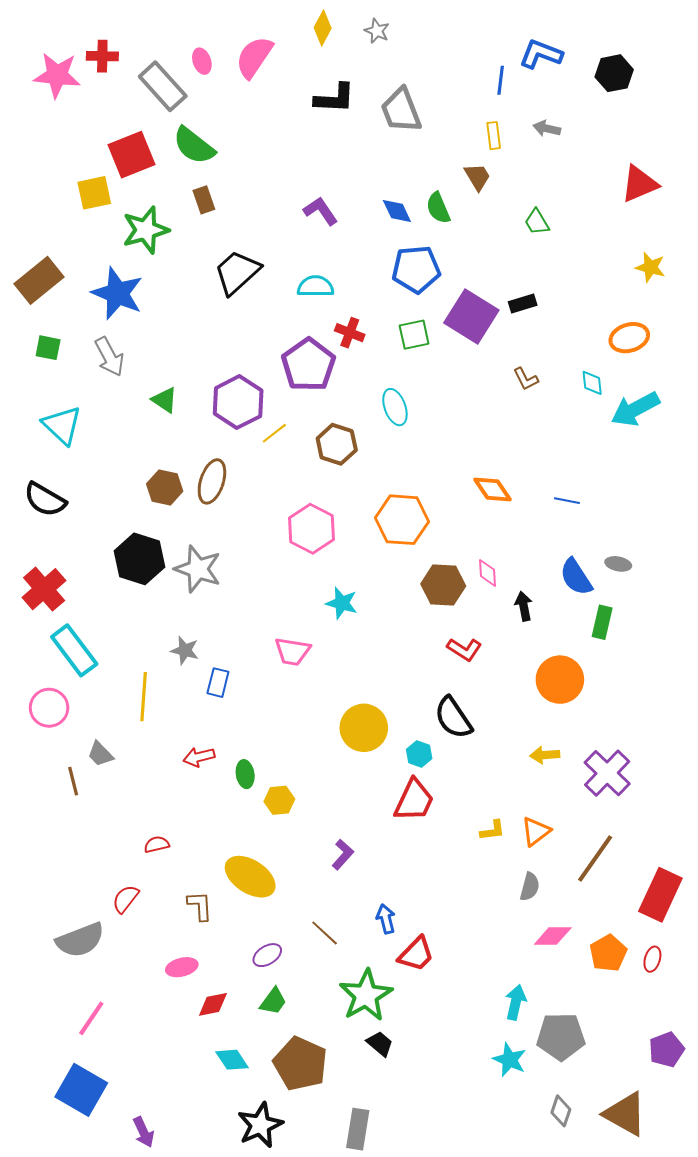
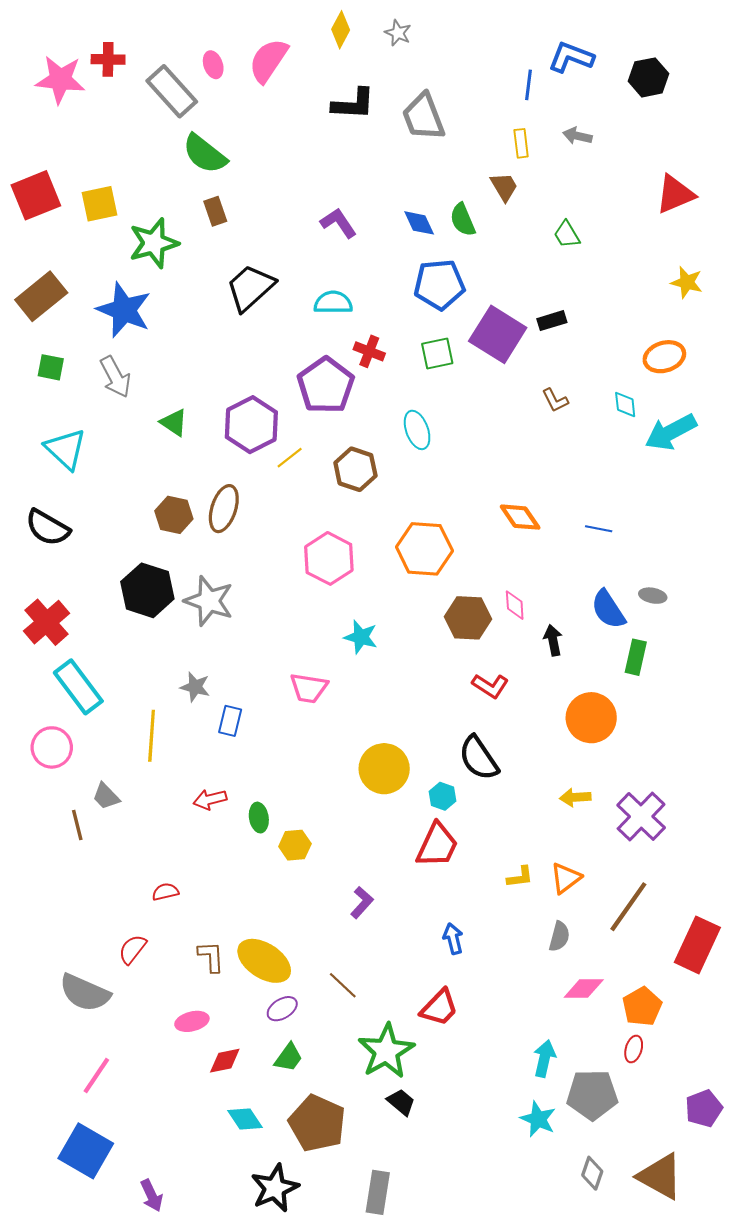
red square: (131, 155) -> (36, 195), moved
yellow ellipse: (250, 877) -> (264, 961), moved
blue arrow: (386, 919) -> (453, 939), moved
gray semicircle: (80, 940) -> (85, 993), turned 45
red ellipse: (652, 959) -> (634, 1049), moved

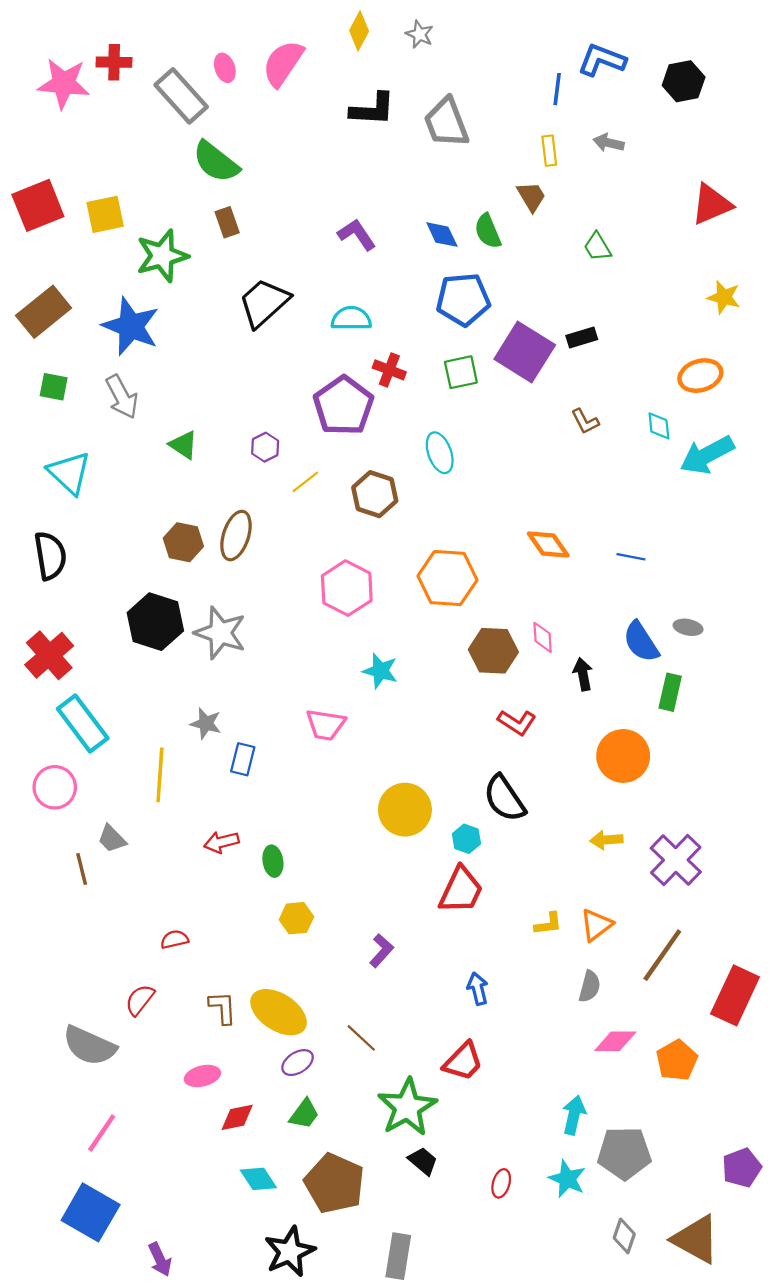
purple hexagon: (251, 425) -> (265, 447), size x0.5
black semicircle: (48, 528) -> (50, 556), turned -129
yellow hexagon: (295, 845) -> (296, 918), moved
red ellipse: (634, 1049) -> (501, 1183), moved

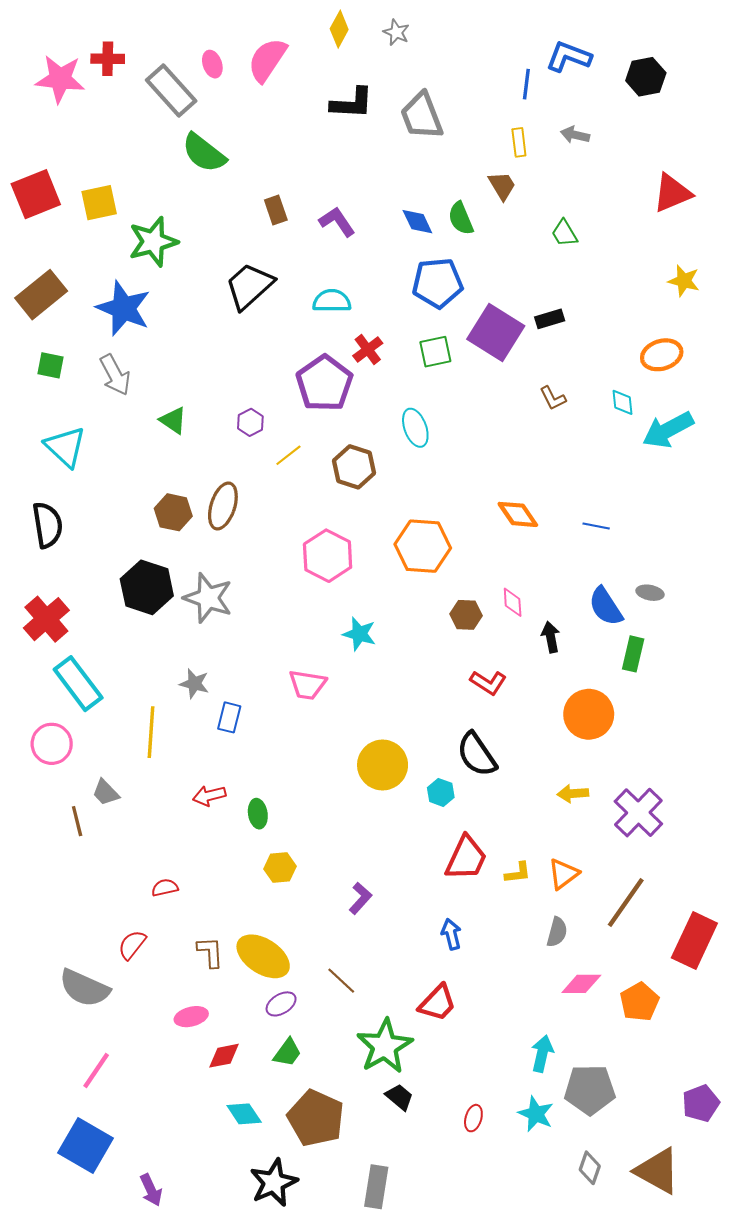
brown rectangle: (227, 222) -> (276, 210), moved
red cross: (389, 370) -> (368, 350), turned 32
brown hexagon: (493, 651) -> (466, 615), size x0.7
red trapezoid: (461, 890) -> (466, 858), moved

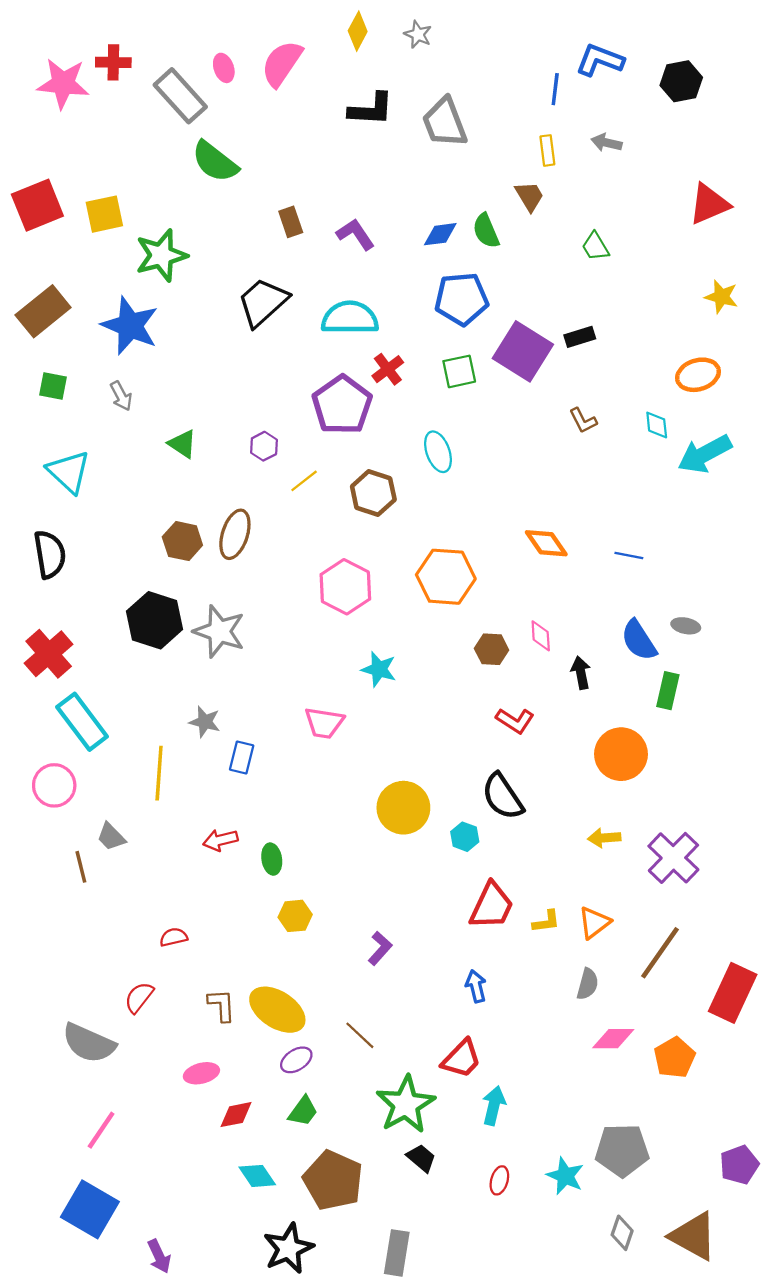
blue diamond: (417, 222) -> (440, 234), turned -72
cyan semicircle: (332, 301) -> (350, 318), size x1.4
gray arrow: (115, 375) -> (121, 396), size x0.7
cyan arrow: (542, 1054) -> (494, 1106), moved

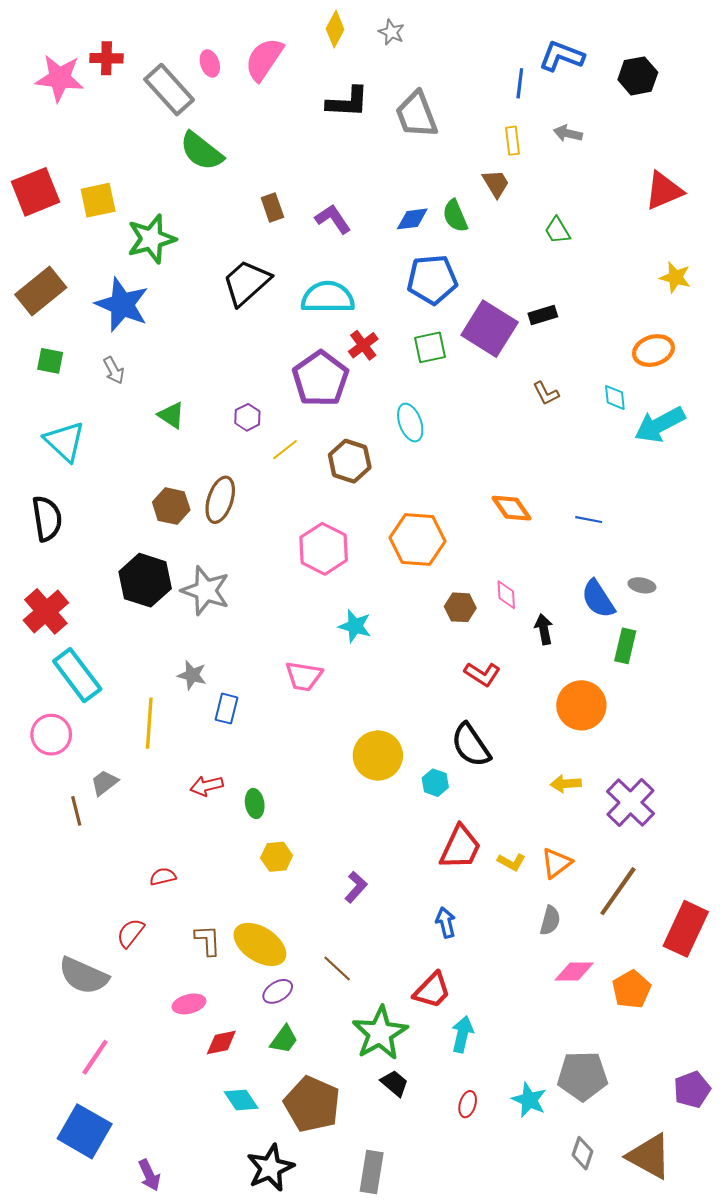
gray trapezoid: (111, 837) -> (104, 783), turned 96
yellow L-shape: (546, 922) -> (511, 862), turned 36

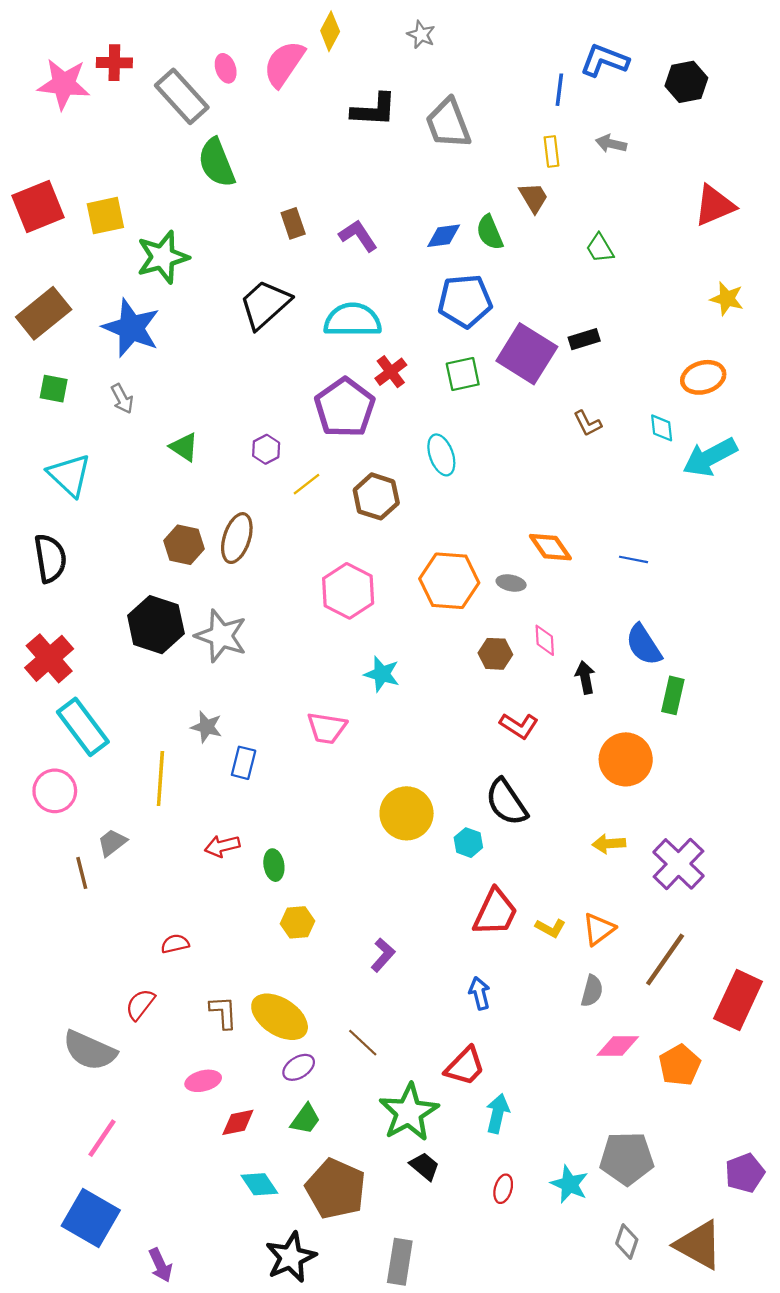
yellow diamond: (335, 29) -> (330, 31), moved
green semicircle: (201, 151) -> (217, 163), turned 30
gray ellipse: (642, 585) -> (511, 583), moved

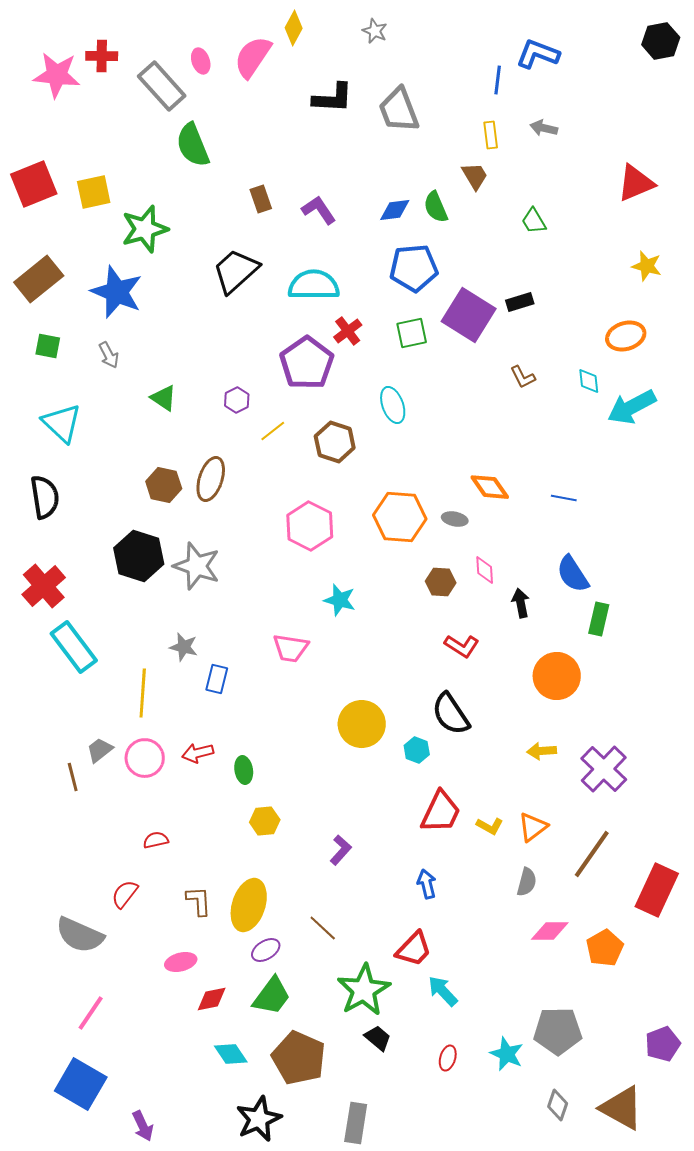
black hexagon: (686, 82) -> (661, 41), moved
pink circle: (55, 791) -> (145, 758), moved
yellow ellipse: (280, 1017) -> (249, 905), turned 75
cyan arrow: (498, 1113) -> (443, 991), turned -56
green trapezoid: (305, 1119) -> (272, 996), size x1.4

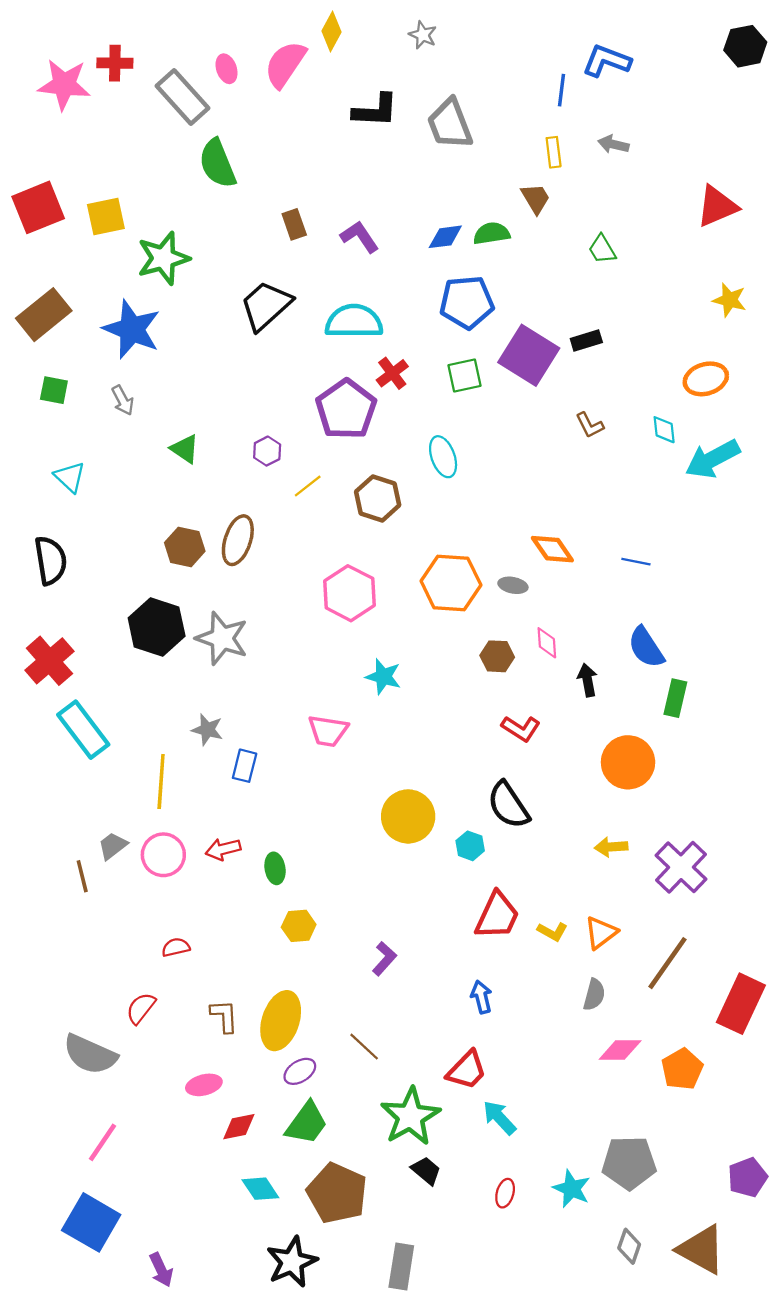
green semicircle: (436, 207) -> (492, 233), turned 104
cyan triangle: (62, 423) -> (70, 477), size x0.7

